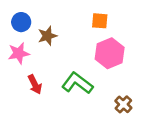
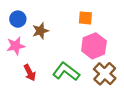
brown cross: (123, 104) -> (105, 74), moved, size x1.5

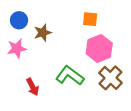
red arrow: (30, 73) -> (33, 87), moved

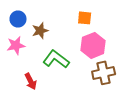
green L-shape: (70, 76) -> (56, 59), moved
brown cross: (110, 78) -> (104, 73), turned 35

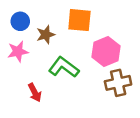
orange square: (85, 18) -> (79, 20), moved, size x1.5

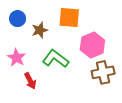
pink star: (18, 52) -> (16, 58), moved, turned -30

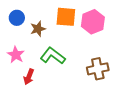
pink hexagon: (92, 45) -> (93, 22), moved
red arrow: (30, 81) -> (29, 77), turned 49

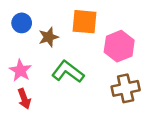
pink hexagon: (93, 22) -> (119, 46), moved
red arrow: (29, 77) -> (24, 99), moved, turned -42

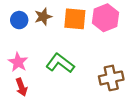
brown star: (49, 37) -> (43, 17), moved
pink hexagon: (119, 46) -> (106, 18), moved

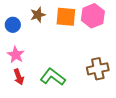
blue circle: (19, 20) -> (13, 25), moved
green L-shape: (60, 63) -> (53, 77), moved

